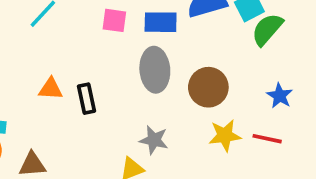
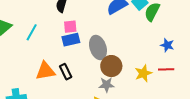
blue rectangle: (161, 22) -> (71, 40), moved
brown circle: (208, 87) -> (111, 66), moved
orange triangle: (51, 89) -> (45, 71), size x1.5

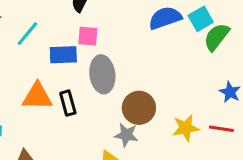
blue rectangle: (71, 40) -> (63, 55), moved
gray ellipse: (98, 47) -> (102, 74), moved

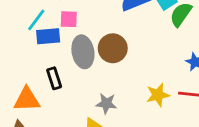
cyan line: (27, 34) -> (36, 20), moved
orange triangle: (37, 96) -> (27, 99), moved
brown circle: (139, 108) -> (113, 48), moved

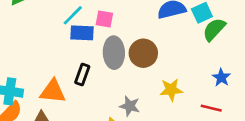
black rectangle: (54, 78) -> (82, 75), turned 30
yellow star: (158, 95) -> (171, 90), moved

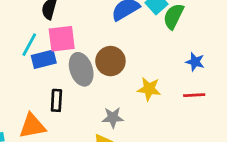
pink square: (104, 19) -> (62, 39), size x1.5
yellow star: (171, 90) -> (149, 89), turned 30

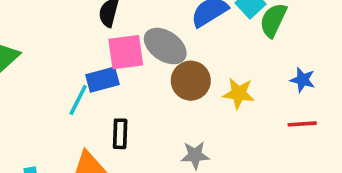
cyan line: (29, 45) -> (78, 100), moved
gray ellipse: (81, 69) -> (165, 46), moved, turned -36
yellow star: (149, 89) -> (239, 93), moved

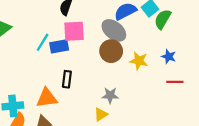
gray ellipse: (165, 46) -> (114, 30), moved
blue star: (303, 80) -> (169, 56), moved
cyan line: (78, 100) -> (43, 42), moved

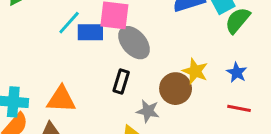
gray ellipse: (114, 30) -> (134, 43), moved
brown circle: (111, 51) -> (176, 89), moved
black rectangle: (67, 79) -> (121, 82), moved

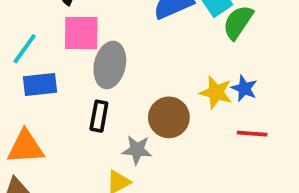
blue rectangle: (90, 32) -> (40, 84), moved
gray ellipse: (134, 43) -> (110, 65), turned 60
yellow star: (195, 71) -> (216, 92), moved

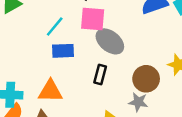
gray ellipse: (110, 65) -> (110, 41), turned -68
gray star: (137, 150) -> (138, 102), moved

